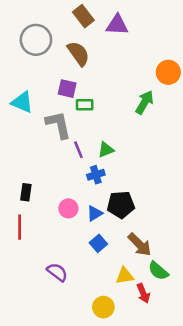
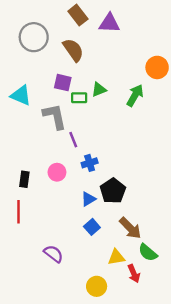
green triangle: (106, 150) -> (99, 90), moved
black pentagon: (121, 205) -> (113, 191), turned -30
pink circle: (68, 208) -> (57, 172), moved

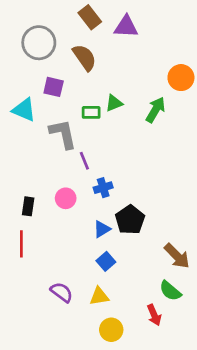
purple square: (63, 83) -> (54, 87), moved
brown arrow: (130, 228) -> (177, 256), moved
yellow triangle: (116, 257) -> (99, 296), moved

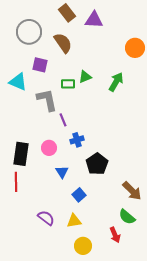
orange circle: (181, 78) -> (135, 48), moved
black rectangle: (28, 206) -> (21, 154), size x1.6
blue triangle: (102, 229) -> (62, 172), moved, turned -32

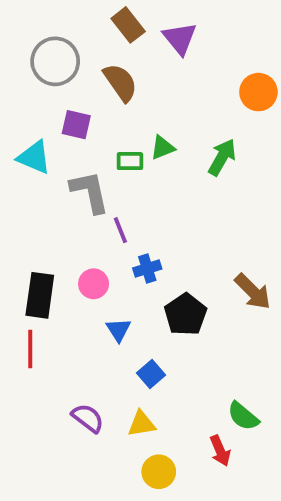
purple triangle: (94, 20) -> (180, 38), turned 48
brown arrow: (132, 191) -> (253, 291), moved

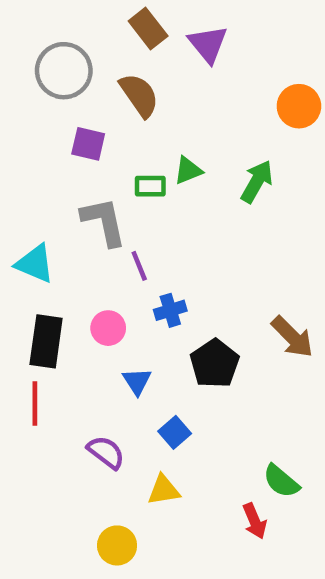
cyan triangle: (34, 157) -> (35, 264), moved
purple semicircle: (88, 418) -> (106, 452), moved
yellow circle: (159, 472) -> (117, 545), moved

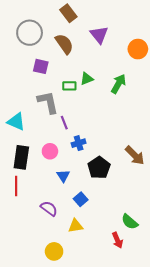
purple triangle: (208, 44) -> (99, 35), moved

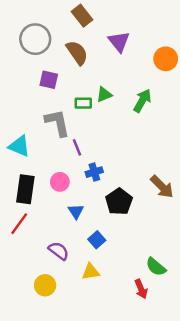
red line: (16, 186) -> (19, 224), turned 36
yellow circle: (54, 251) -> (45, 285), moved

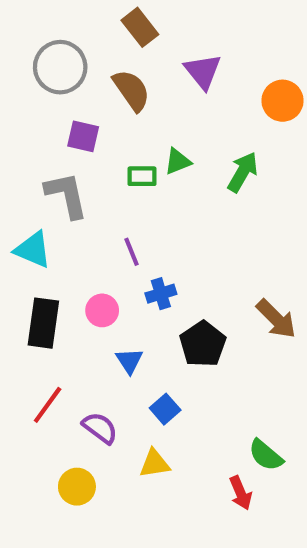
gray L-shape: (57, 123) -> (66, 195), moved
red line: (19, 224) -> (48, 405), moved

